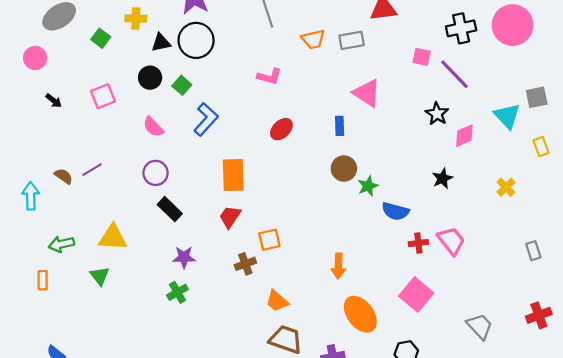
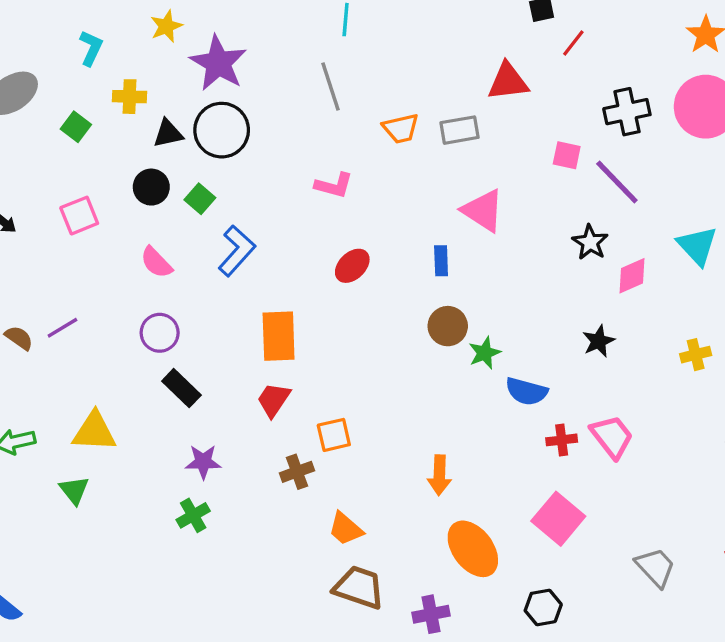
yellow cross: (506, 187) -> (696, 355), turned 30

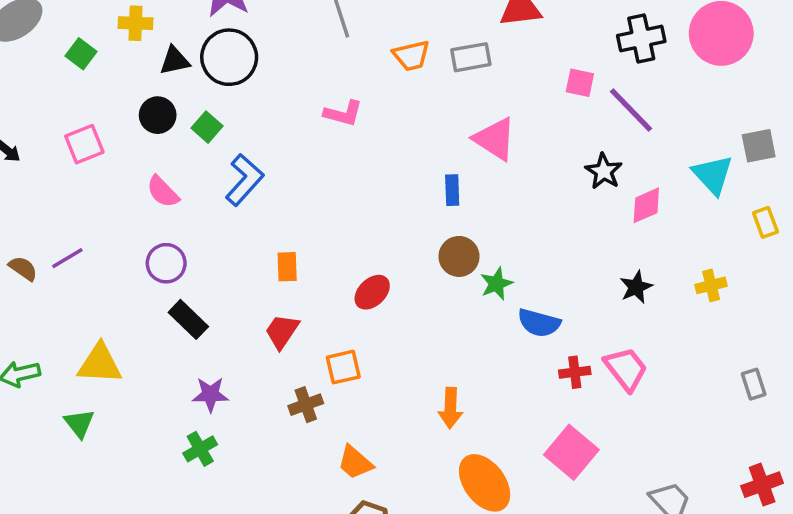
red ellipse: (352, 266) -> (372, 292), moved
orange rectangle: (279, 336) -> (287, 267), size x0.6
black star: (598, 341) -> (636, 287), moved

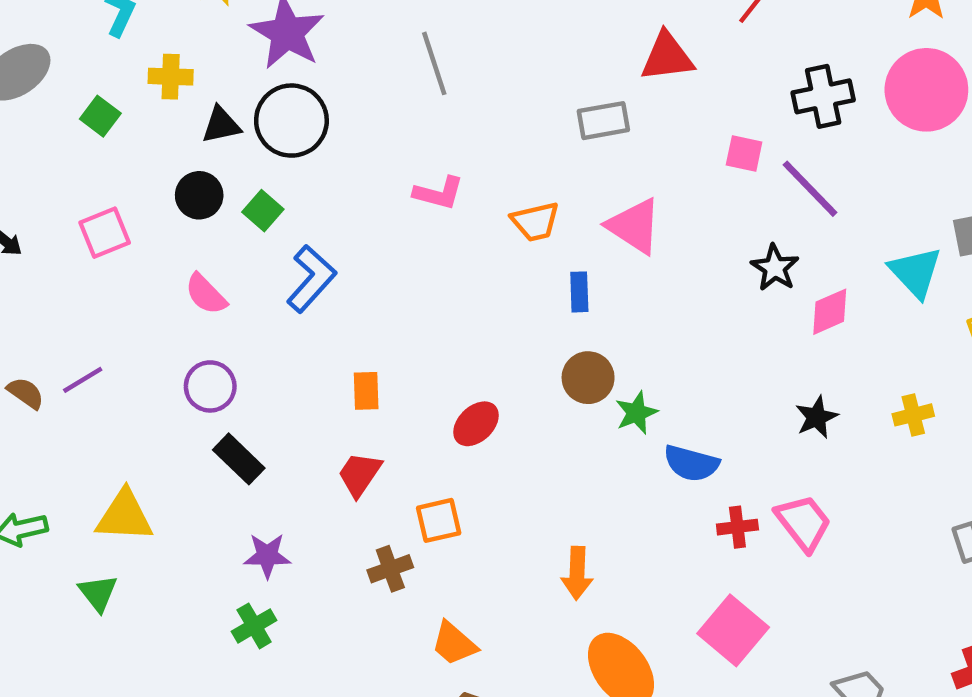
orange trapezoid: (411, 56) -> (535, 222), moved

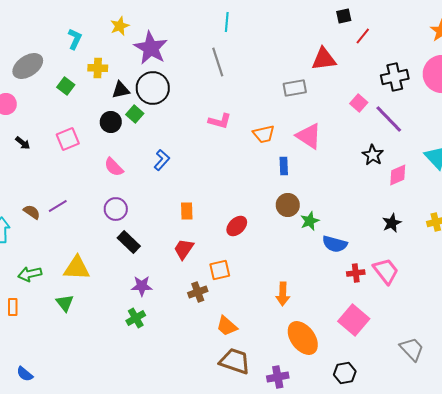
pink square: (744, 154) -> (359, 103), turned 30
green square: (263, 211) -> (135, 114), moved
blue L-shape: (311, 279) -> (162, 160), size x0.7

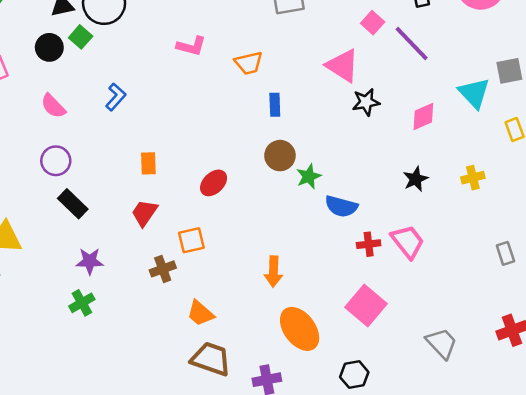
pink triangle: (309, 136) -> (343, 66), moved
black star: (373, 155) -> (366, 102), moved, turned 30

